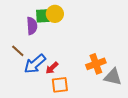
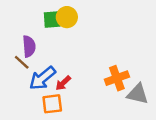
purple semicircle: (32, 26) -> (29, 46), moved
orange square: (60, 85) -> (52, 104), moved

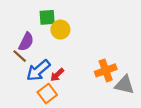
yellow circle: (67, 17) -> (60, 30), moved
purple semicircle: (29, 46) -> (26, 42), turned 30
orange square: (52, 104) -> (47, 94), turned -30

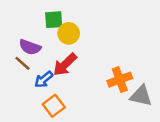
purple semicircle: (26, 42) -> (30, 47), turned 84
blue arrow: (38, 70) -> (44, 80), size x0.7
red arrow: (57, 75) -> (65, 65), moved, size x1.5

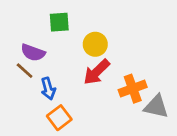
yellow circle: (69, 33) -> (95, 44), moved
red arrow: (65, 65) -> (97, 72), moved
blue arrow: (44, 80) -> (48, 89), turned -66

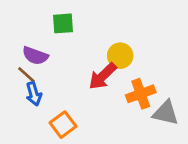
yellow circle: (95, 44) -> (120, 56), moved
blue arrow: (48, 89) -> (34, 94), moved

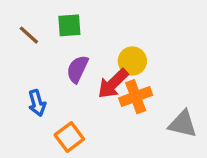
purple semicircle: (35, 56) -> (77, 69), moved, turned 95
brown line: (26, 75) -> (29, 35), moved
orange cross: (141, 94) -> (136, 97), moved

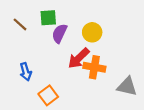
yellow circle: (132, 61) -> (92, 32), moved
purple semicircle: (77, 69) -> (59, 33), moved
orange cross: (136, 97) -> (94, 67), turned 30

